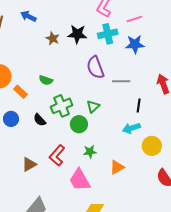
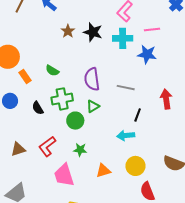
purple semicircle: (95, 67) -> (92, 79), moved
yellow circle: (152, 146) -> (135, 166), moved

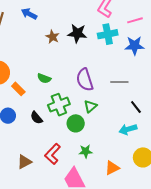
black line: (138, 115) -> (136, 107), turned -48

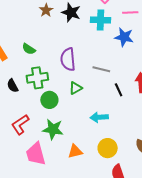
green triangle: (90, 106) -> (76, 88), moved
black line: (136, 107) -> (119, 90), moved
green star: (86, 151) -> (53, 129), size x1.5

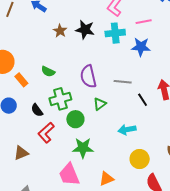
red L-shape: (20, 125) -> (46, 133), moved
orange triangle: (75, 151) -> (107, 179), moved

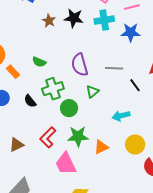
red L-shape: (46, 133) -> (48, 137), moved
orange triangle: (107, 179) -> (101, 147), moved

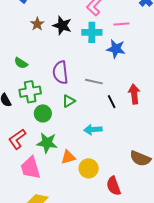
yellow circle: (135, 145) -> (89, 168), moved

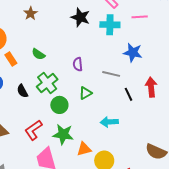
brown star: (37, 24) -> (31, 13), moved
blue star: (116, 49) -> (133, 53), moved
purple semicircle: (60, 72) -> (78, 64), size x0.6
green cross: (30, 92) -> (47, 83), turned -30

